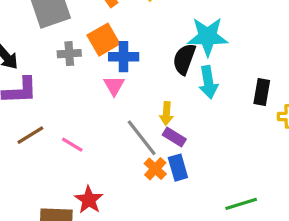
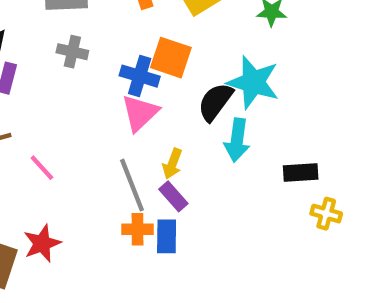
orange square: (103, 40) -> (171, 58), moved, turned 32
pink triangle: (114, 86) -> (140, 113), moved, size x1.4
black rectangle: (262, 92) -> (301, 172), turned 60
orange cross: (155, 169) -> (138, 229), turned 30

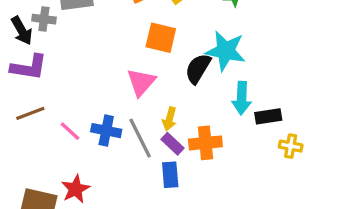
gray cross: (72, 52) -> (44, 19), moved
blue cross: (140, 76) -> (106, 131), moved
cyan arrow: (237, 140) -> (242, 98), moved
orange cross: (138, 229) -> (205, 143), moved, size x1.4

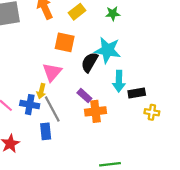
yellow arrow: (169, 119) -> (41, 91), moved
purple rectangle: (173, 144) -> (84, 96), moved
blue rectangle: (170, 175) -> (46, 131), moved

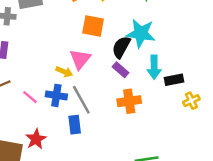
yellow arrow: (41, 91) -> (64, 72), moved, turned -80
purple rectangle: (84, 96) -> (121, 70), moved
yellow cross: (152, 112) -> (191, 101), turned -32

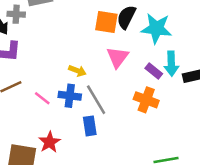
black semicircle: (121, 47) -> (126, 17), moved
pink triangle: (80, 59) -> (117, 57), moved
purple rectangle: (121, 70) -> (154, 71), moved
orange cross: (129, 101) -> (146, 100), turned 30

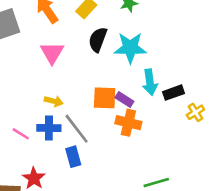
orange square: (106, 22) -> (105, 98), moved
pink triangle: (117, 57) -> (52, 53), moved
purple rectangle: (154, 71) -> (124, 100), moved

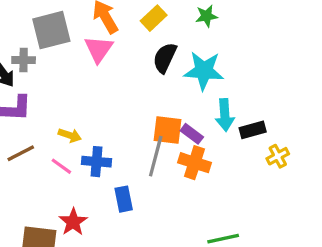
pink triangle: (52, 53) -> (99, 49), moved
yellow arrow: (54, 101) -> (70, 135), moved
gray line: (77, 129) -> (156, 156), moved, turned 48

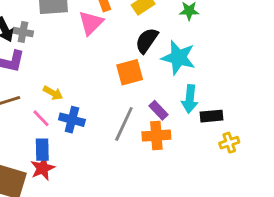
gray cross: (24, 60) -> (23, 32), moved
orange square: (168, 130) -> (130, 72), moved, turned -32
orange cross: (194, 163) -> (156, 136), turned -32
blue rectangle: (124, 199) -> (42, 150), moved

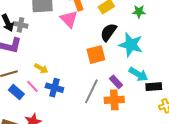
pink triangle: (91, 23) -> (69, 19), turned -30
cyan arrow: (190, 99) -> (138, 74), turned -66
blue rectangle: (42, 150) -> (16, 92), moved, turned -49

